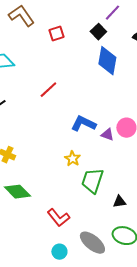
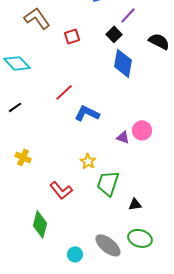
blue L-shape: (83, 124) -> (87, 113), moved
green diamond: (17, 192) -> (40, 224), moved, turned 60
red L-shape: (58, 218) -> (61, 190), moved

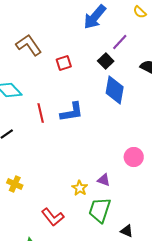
red line: (64, 92) -> (41, 113), moved, turned -60
blue L-shape: (87, 113) -> (72, 112), moved, turned 145
purple triangle: (123, 137) -> (104, 180), moved
black triangle: (135, 204) -> (127, 231), turned 32

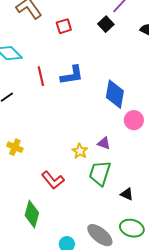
blue diamond: (115, 90) -> (115, 94), moved

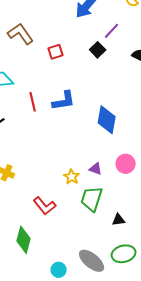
pink circle: (134, 120) -> (126, 164), moved
black triangle: (127, 194) -> (119, 220), turned -32
green ellipse: (132, 228) -> (124, 254), turned -30

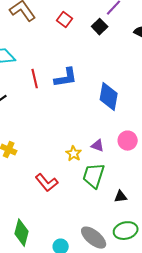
red square: (56, 52) -> (65, 20), moved, turned -35
green diamond: (24, 240) -> (22, 233), moved

